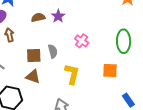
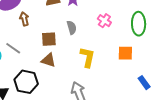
pink cross: (82, 41) -> (104, 21), moved
gray semicircle: (53, 51) -> (72, 28), moved

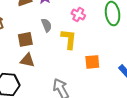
orange square: (125, 53) -> (92, 62), moved
yellow L-shape: (87, 57) -> (69, 39), moved

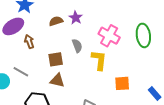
pink cross: (78, 14) -> (109, 36), size x1.5

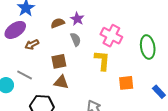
green ellipse: (143, 35) -> (148, 47), moved
brown arrow: (29, 42) -> (32, 44), turned -96
gray semicircle: (77, 46) -> (76, 39), moved

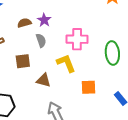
pink cross: (111, 36) -> (77, 39), turned -30
yellow L-shape: (102, 60) -> (66, 63), turned -30
brown triangle: (61, 82) -> (44, 80), moved

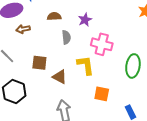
purple star: (44, 20) -> (85, 20), moved
brown square: (23, 61) -> (39, 63), moved

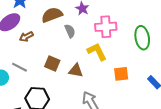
brown semicircle: (54, 16) -> (52, 15), size x1.5
brown square: (39, 63) -> (52, 64), turned 35

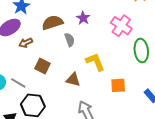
pink cross: (106, 27) -> (121, 26), moved, turned 35
brown square: (52, 64) -> (42, 66), moved
gray line: (19, 67) -> (18, 83), moved

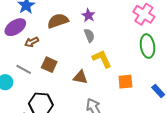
pink cross: (121, 26) -> (144, 14), moved
gray semicircle: (70, 40) -> (89, 35), moved
gray line: (18, 83) -> (24, 69), moved

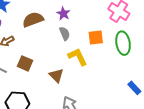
brown triangle: (80, 77) -> (56, 75), turned 35
orange square: (125, 82) -> (96, 38), moved

